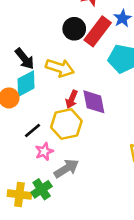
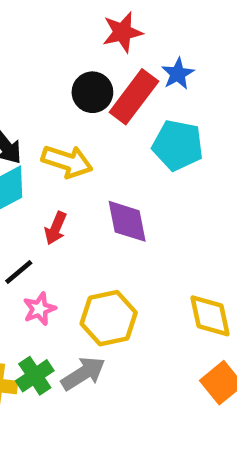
red arrow: (72, 99) -> (56, 228), moved
yellow hexagon: (66, 124) -> (109, 318), moved
gray arrow: (66, 168) -> (83, 373), moved

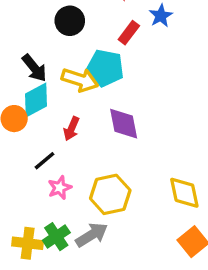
black circle: (92, 92) -> (70, 21), moved
red rectangle: (134, 97) -> (129, 33), size x0.6
cyan pentagon: (178, 145) -> (105, 68), moved

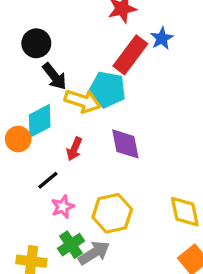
black circle: (70, 21) -> (36, 43), moved
red rectangle: (129, 33) -> (130, 55), size x1.6
black arrow: (34, 68) -> (54, 76), moved
green cross: (56, 237) -> (71, 245), moved

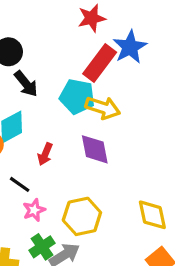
blue star: (162, 38) -> (130, 47), size x1.5
yellow arrow: (83, 101) -> (103, 108), moved
black line: (48, 180) -> (20, 184), turned 75

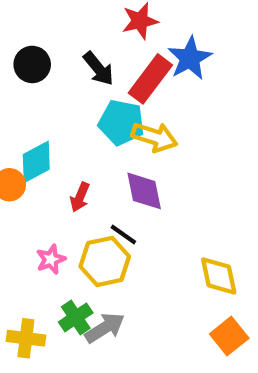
black arrow: (26, 84) -> (99, 69), moved
black line: (20, 184) -> (123, 235), moved
pink star: (34, 210) -> (51, 259), moved
yellow hexagon: (82, 216) -> (105, 261), moved

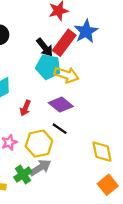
black arrow: (99, 69) -> (45, 47), moved
purple diamond: (144, 191) -> (61, 105), turned -40
black line: (123, 235) -> (60, 129), moved
gray arrow: (105, 328) -> (40, 168), moved

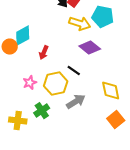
cyan pentagon: (48, 67) -> (103, 17), moved
purple diamond: (61, 105) -> (90, 48), moved
gray arrow: (40, 168) -> (76, 102), moved

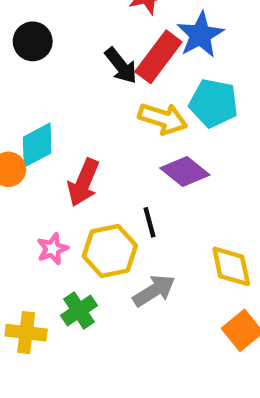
red arrow: (44, 53) -> (83, 183), size x1.5
black line: (74, 71) -> (150, 222), turned 40

